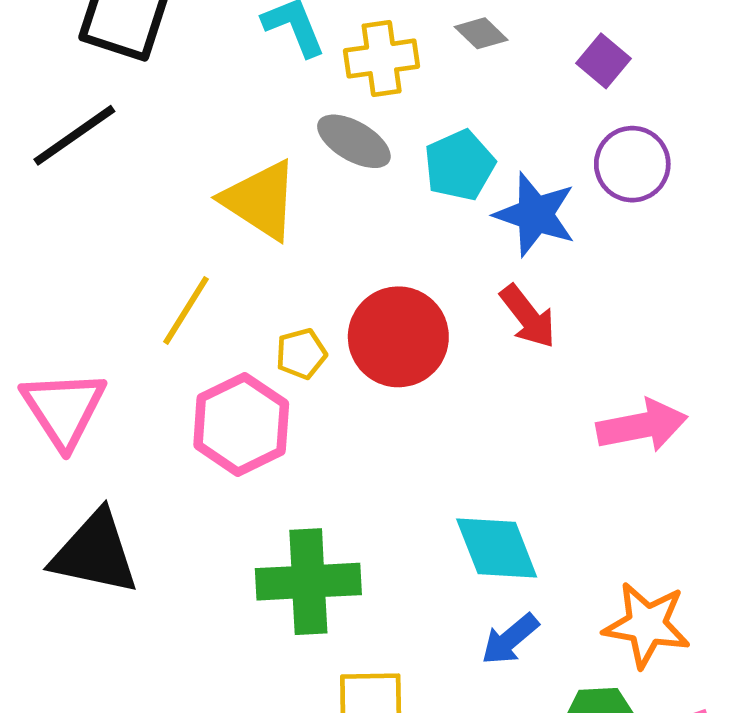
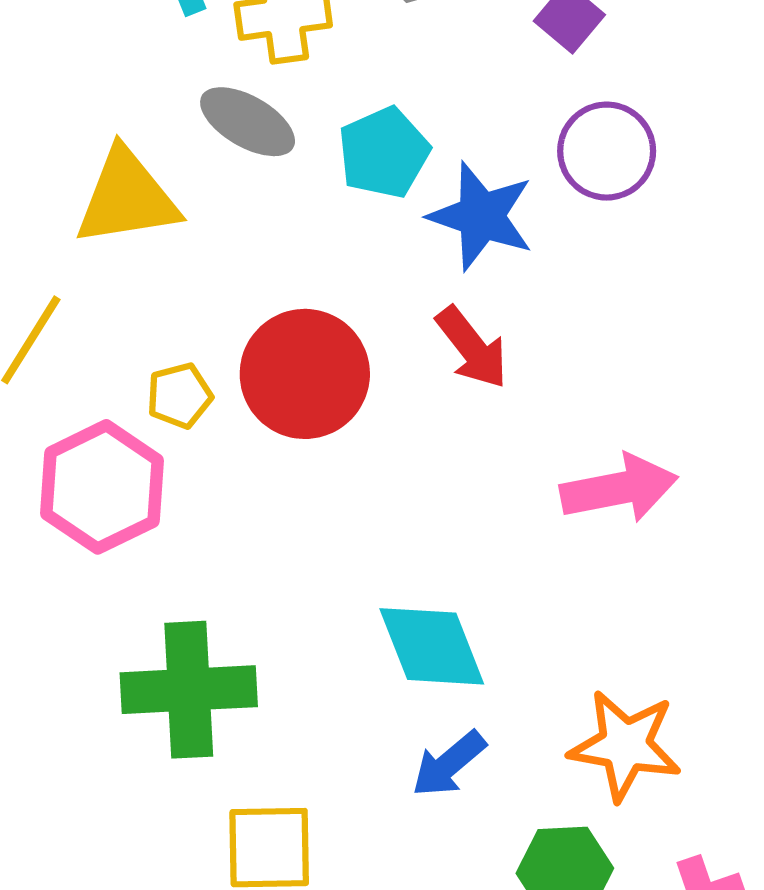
yellow triangle: (260, 200) -> (127, 198), turned -42

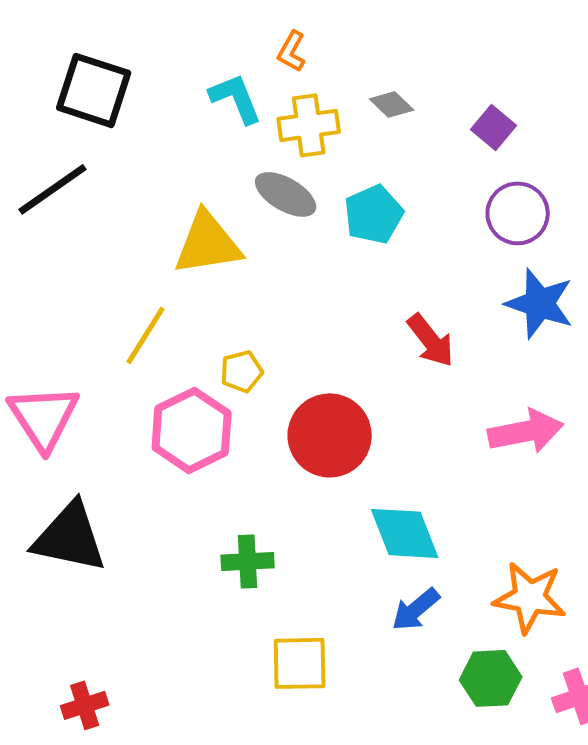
blue star: (481, 216) -> (540, 303), moved
red circle: (305, 374) -> (330, 435), moved
green cross: (189, 690) -> (248, 561), size x0.6

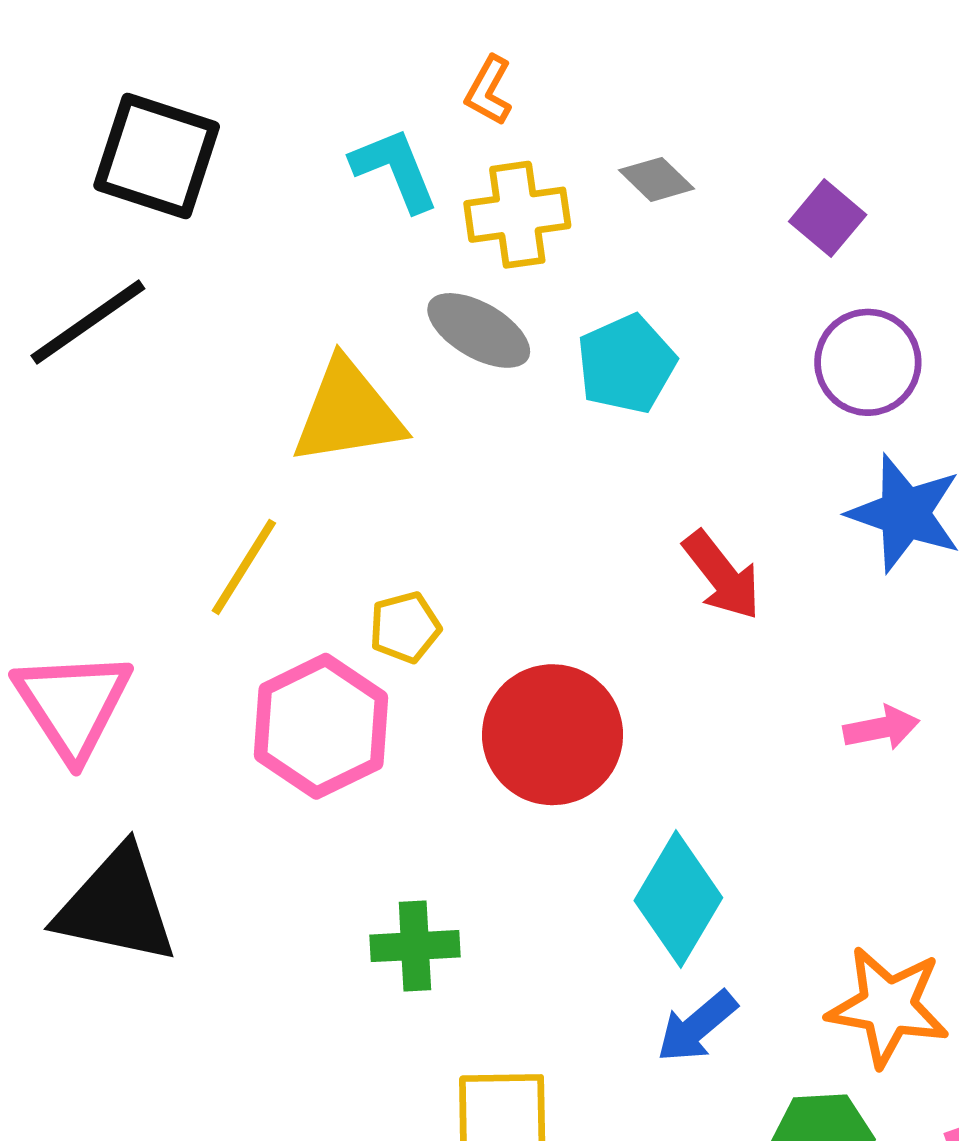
pink arrow: (526, 431) -> (881, 728), size x0.6
cyan diamond: (405, 533) -> (678, 899), turned 52

